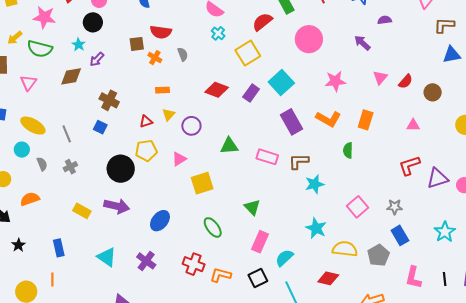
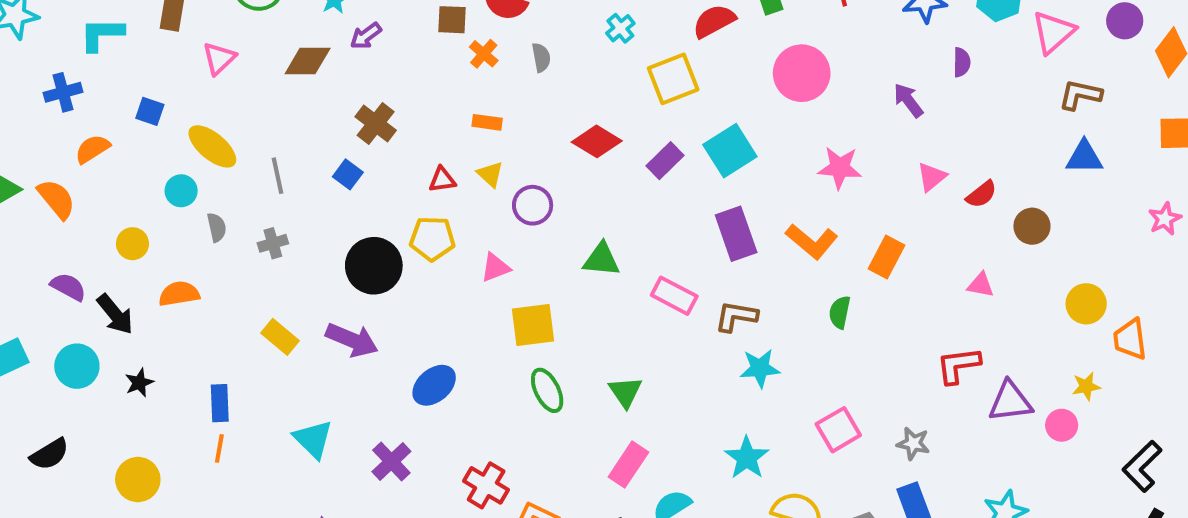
purple semicircle: (385, 20) -> (962, 62), turned 88
yellow triangle: (168, 115) -> (490, 174), turned -40
green ellipse: (213, 227) -> (547, 390), moved
orange line: (52, 279) -> (219, 448), moved

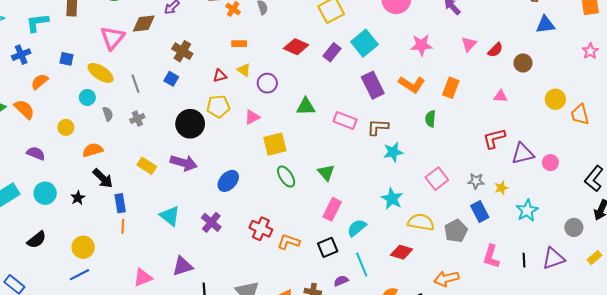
pink triangle: (219, 58) -> (112, 38), moved, size x1.4
black arrow: (115, 314) -> (103, 178), moved
yellow star: (1086, 386) -> (501, 188), moved

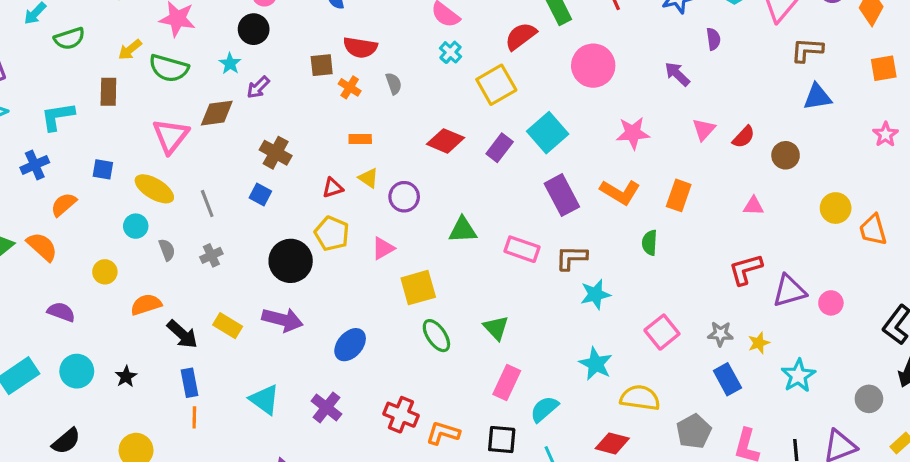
yellow pentagon: (218, 106) -> (332, 234), turned 30
black arrow: (103, 178) -> (182, 334), moved
gray pentagon: (456, 231) -> (694, 431), moved
black square: (328, 247) -> (502, 440), turned 30

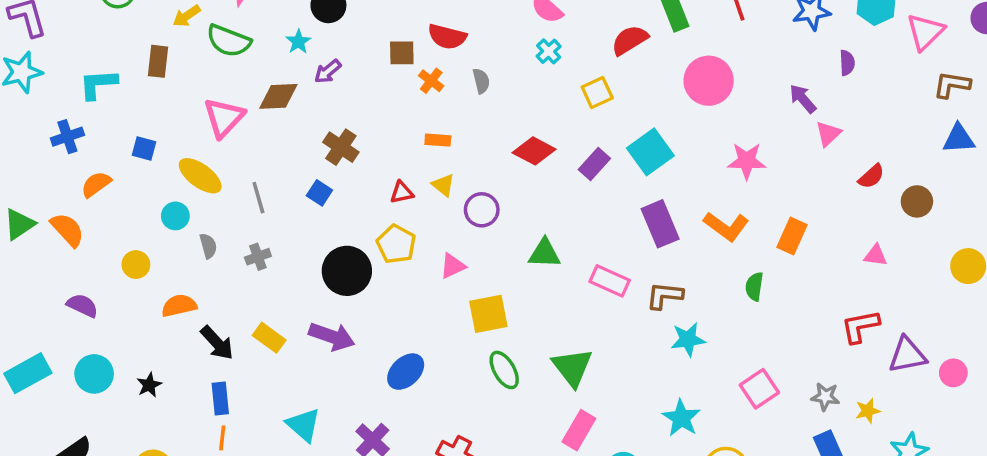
yellow square: (496, 85) -> (597, 93), size x0.7
pink triangle: (704, 129) -> (828, 134), moved
green triangle: (496, 328) -> (572, 367), size x1.4

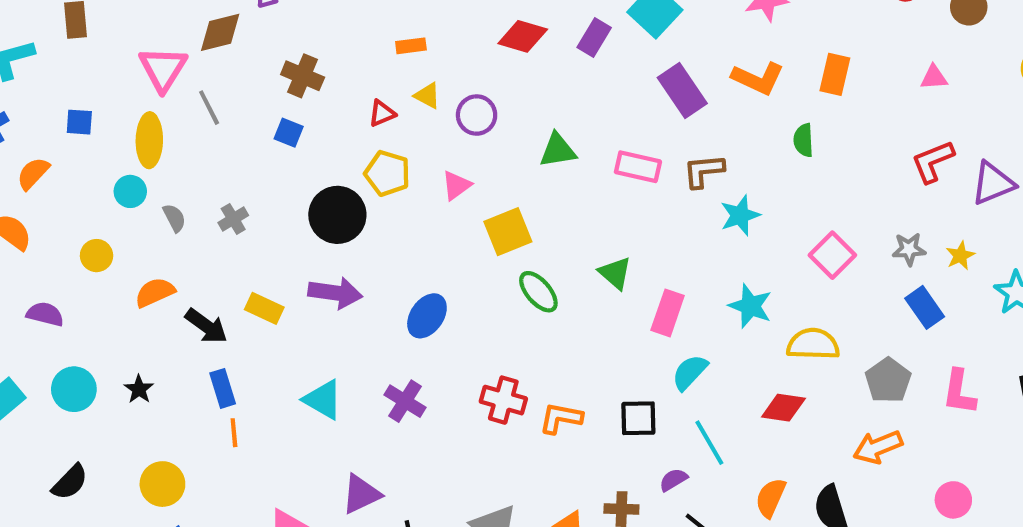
yellow ellipse: (200, 176) -> (149, 140), turned 66
gray line: (258, 198) -> (209, 108), moved
green triangle: (572, 367) -> (615, 273), size x0.7
pink rectangle: (579, 430) -> (668, 313), moved

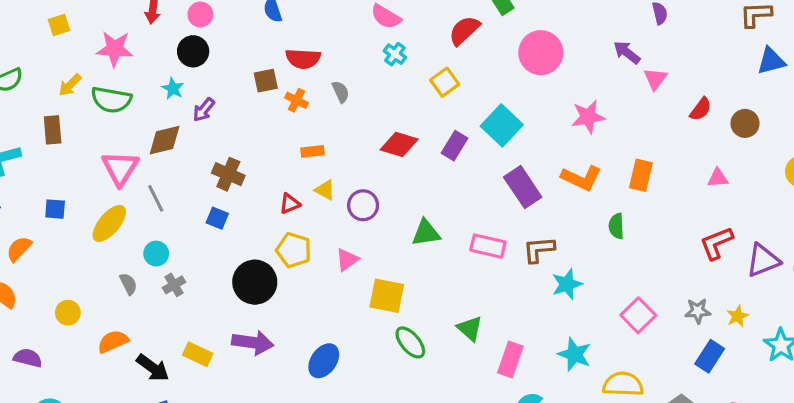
yellow ellipse: (149, 140) -> (109, 223), turned 39
cyan circle: (130, 191) -> (156, 254), moved
yellow square: (508, 232) -> (387, 296), turned 33
blue rectangle: (925, 307) -> (710, 356), turned 68

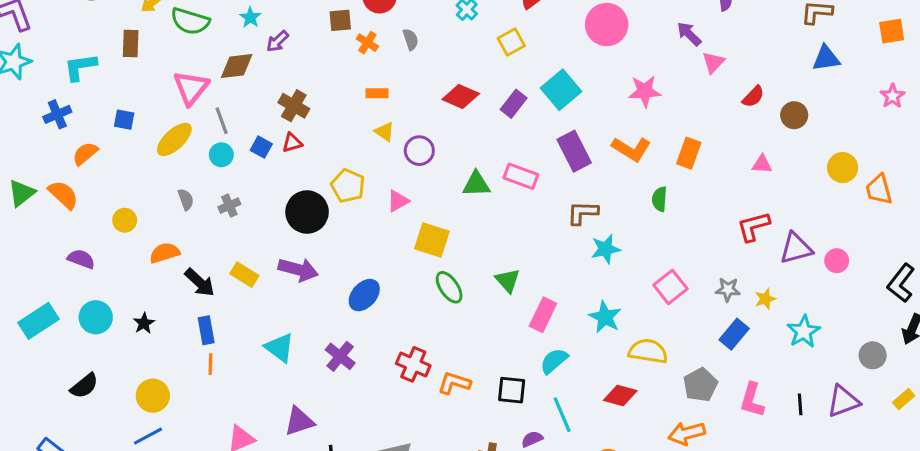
red triangle: (290, 204) -> (292, 143), moved
blue square: (217, 218) -> (261, 147), moved
pink rectangle: (488, 246) -> (521, 176), moved
cyan circle: (156, 254) -> (221, 155), moved

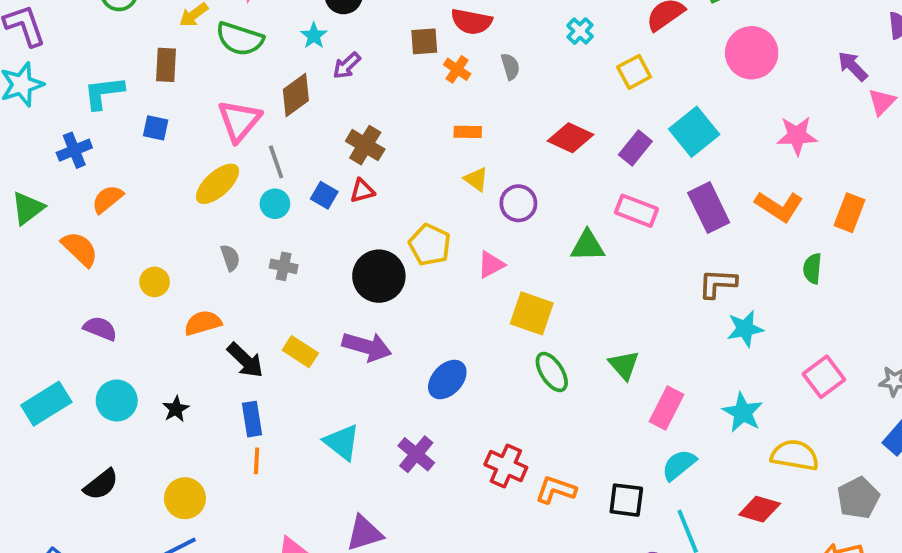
brown diamond: (237, 66) -> (296, 95), turned -30
blue square: (124, 120) -> (156, 128), moved
pink rectangle: (521, 176) -> (636, 211), moved
green triangle: (22, 193) -> (28, 208), moved
gray cross: (229, 206) -> (284, 266), turned 35

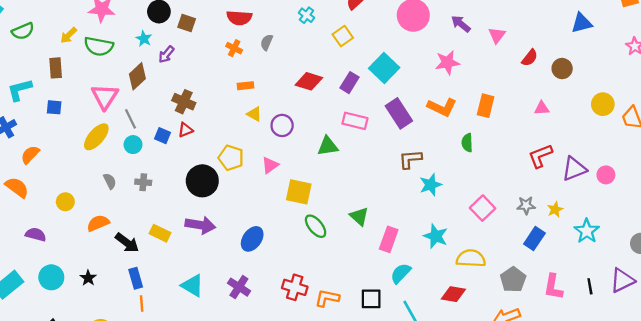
brown square: (424, 41) -> (187, 23), moved, turned 30
gray semicircle: (510, 66) -> (267, 42), turned -133
purple arrow: (853, 66) -> (461, 24), moved

